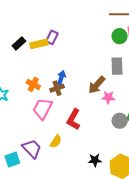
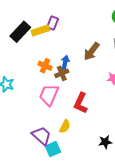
black rectangle: (19, 43) -> (20, 32), size x1.5
orange cross: (33, 84) -> (45, 66), moved
brown arrow: (97, 85) -> (92, 51), moved
cyan square: (12, 159) -> (53, 149), moved

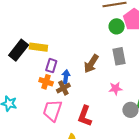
purple rectangle: (53, 23) -> (51, 66), moved
yellow rectangle: (40, 31) -> (38, 47), turned 30

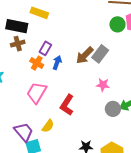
yellow rectangle: (38, 47) -> (39, 13), moved
black rectangle: (19, 50) -> (17, 26), turned 50
gray rectangle: (119, 56) -> (100, 54), moved, turned 36
brown cross: (63, 88) -> (18, 44), moved

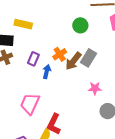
green circle: (117, 24) -> (80, 25), moved
orange cross: (37, 63) -> (60, 54), moved, turned 32
red L-shape: (67, 105) -> (54, 124), moved

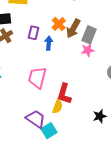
gray rectangle: (89, 58) -> (89, 35), moved
pink star: (95, 88) -> (88, 50), moved

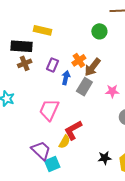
gray rectangle: (89, 35) -> (84, 87), moved
pink star: (88, 50) -> (112, 91), moved
red L-shape: (64, 94) -> (73, 130), turned 35

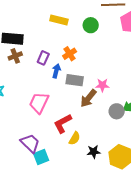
yellow rectangle: (42, 30) -> (59, 20), moved
brown arrow: (93, 67) -> (88, 98), moved
gray rectangle: (84, 87) -> (75, 80), turned 66
yellow semicircle: (64, 142) -> (75, 138), moved

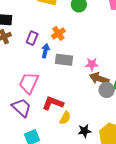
brown arrow: (88, 98) -> (99, 79), moved, turned 72
red L-shape: (63, 123) -> (53, 103), turned 50
purple trapezoid: (30, 143) -> (22, 108), moved

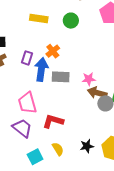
blue arrow: (45, 51) -> (41, 69), size x1.6
pink trapezoid: (29, 83) -> (27, 103), turned -35
yellow semicircle: (65, 118) -> (58, 149), moved, turned -56

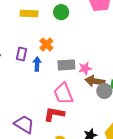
blue arrow: (41, 69) -> (37, 64), size x0.6
gray rectangle: (61, 77) -> (66, 65), moved
pink trapezoid: (27, 103) -> (63, 94), moved

